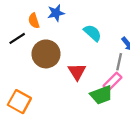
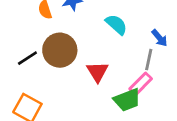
black line: (17, 38) -> (27, 58), moved

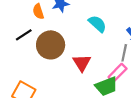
black line: (27, 58) -> (24, 35), moved

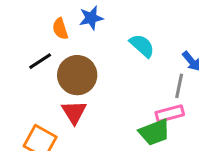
red triangle: (82, 63) -> (74, 112), moved
pink rectangle: (118, 73) -> (170, 114), turned 30

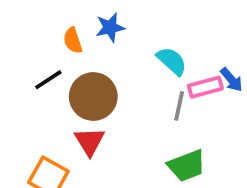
gray line: (179, 86) -> (179, 106), moved
pink rectangle: (170, 114) -> (205, 87), moved

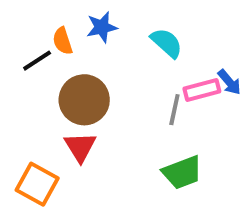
cyan semicircle: (172, 61) -> (167, 43), moved
black line: (48, 80) -> (37, 61), moved

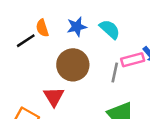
blue star: (102, 27) -> (77, 27), moved
brown circle: (84, 100) -> (73, 65), moved

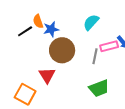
blue star: (77, 27) -> (51, 29), moved
cyan semicircle: (110, 29) -> (91, 22), turned -90

